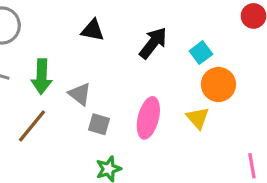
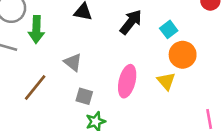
green arrow: (42, 76) -> (36, 29), moved
gray square: (99, 124) -> (84, 96), moved

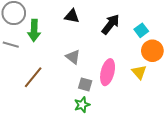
gray triangle: (73, 62) -> (73, 57), moved
gray square: (84, 96) -> (85, 84), moved

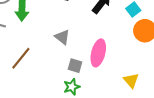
yellow triangle: (139, 72) -> (131, 80), moved

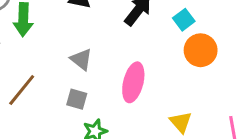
gray square: (75, 66) -> (77, 99), moved

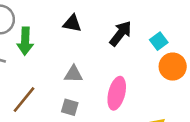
gray triangle: (81, 59) -> (74, 74), turned -36

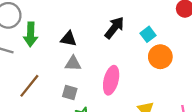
black triangle: (72, 23) -> (69, 39), moved

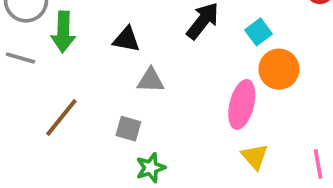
gray triangle: (73, 63) -> (151, 80), moved
pink ellipse: (111, 80) -> (242, 104), moved

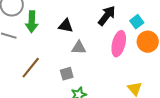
pink ellipse: (242, 104) -> (119, 44), moved
gray square: (128, 129) -> (67, 74), turned -32

